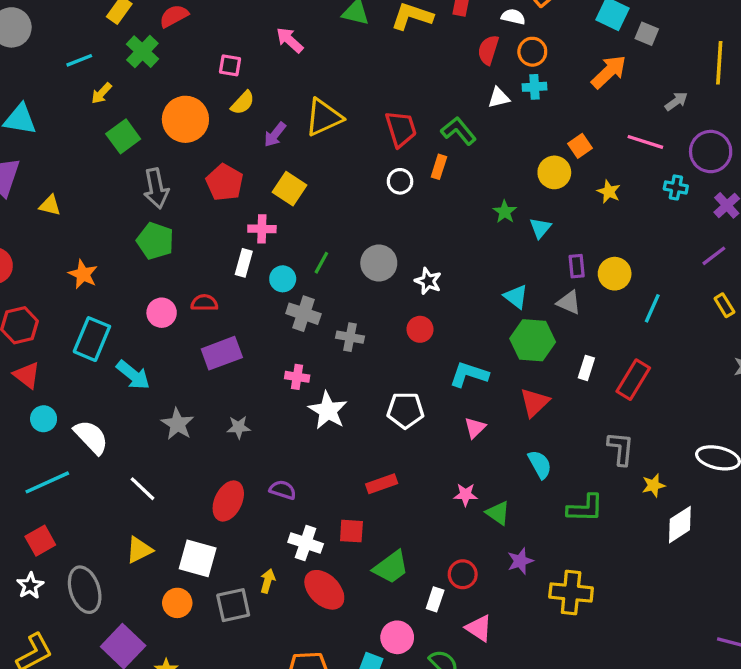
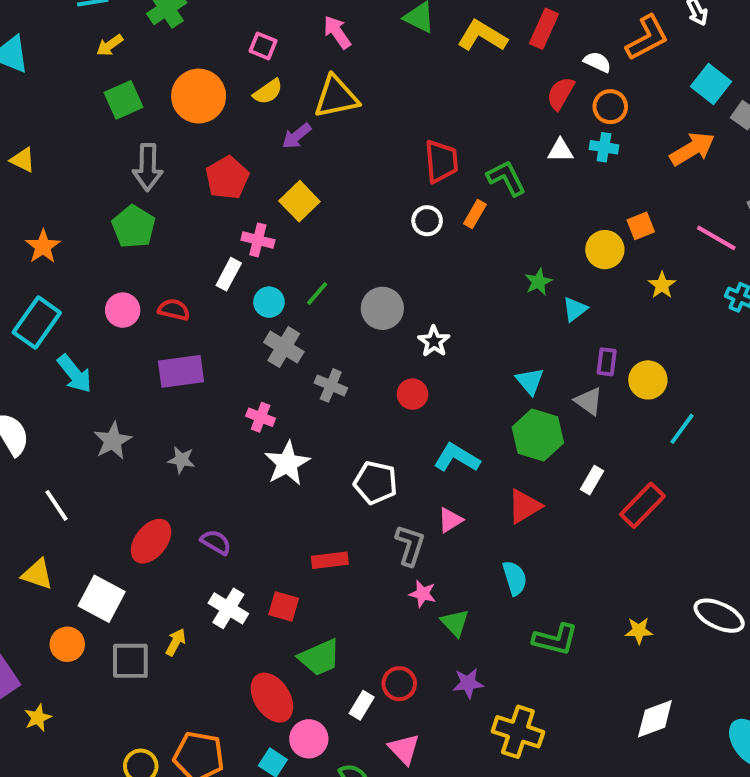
yellow triangle: (324, 117) -> (336, 97), moved
gray L-shape: (621, 449) -> (410, 545), moved
white diamond: (680, 525) -> (655, 719), moved
yellow triangle: (139, 550) -> (37, 574), turned 32
red ellipse: (324, 590) -> (272, 698), moved

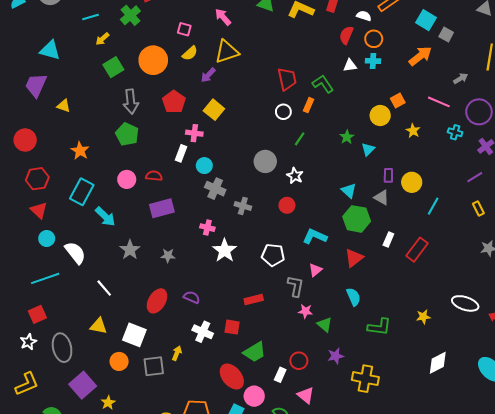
green line: (317, 293) -> (300, 139), moved

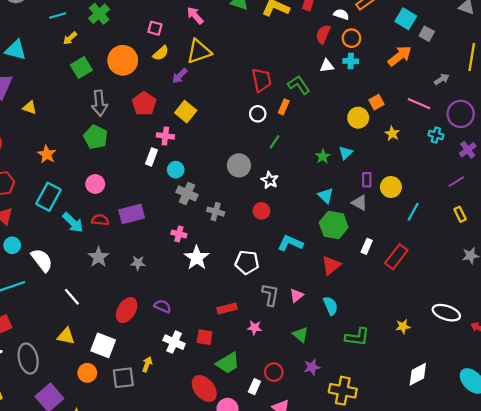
green star: (347, 137) -> (323, 156), moved
red semicircle: (154, 176) -> (100, 220), moved
pink triangle: (315, 270) -> (297, 295), moved
pink star: (305, 311) -> (255, 328), moved

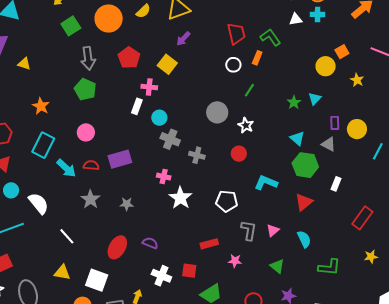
purple arrow: (180, 76) -> (183, 39), moved
red rectangle: (396, 257) -> (362, 218), moved

